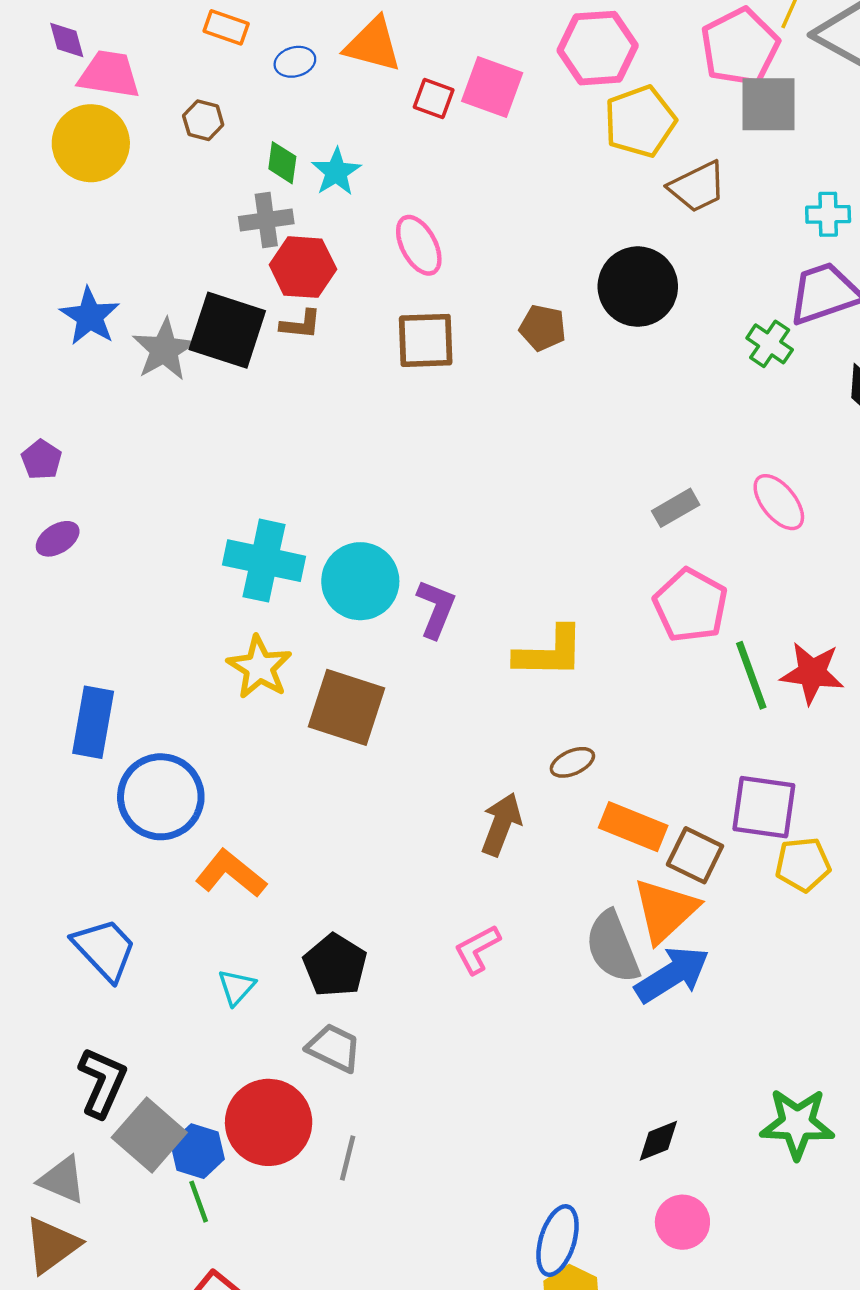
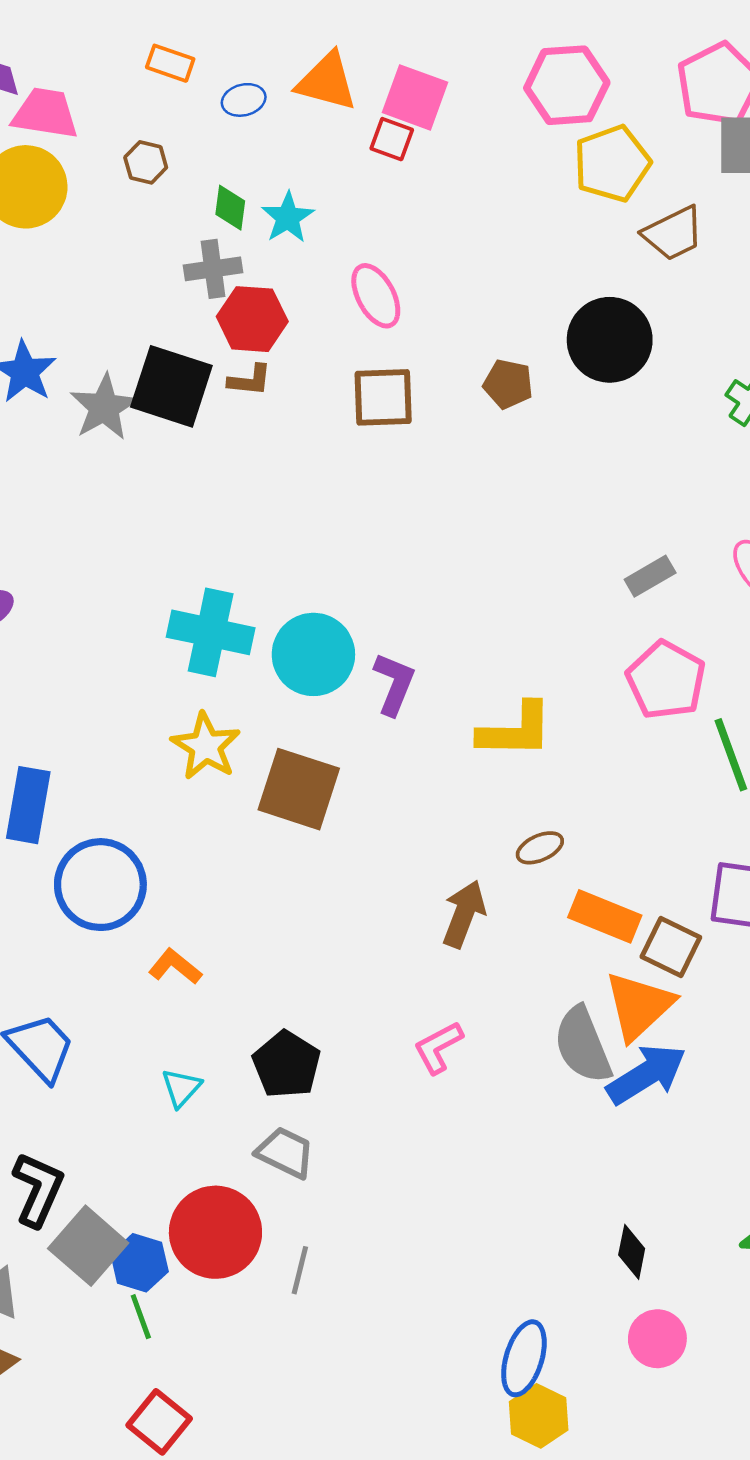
pink square: (492, 87) -> (415, 97), moved
orange L-shape: (231, 874) -> (175, 967), size x0.7
black diamond: (658, 1141) -> (632, 1252), turned -57

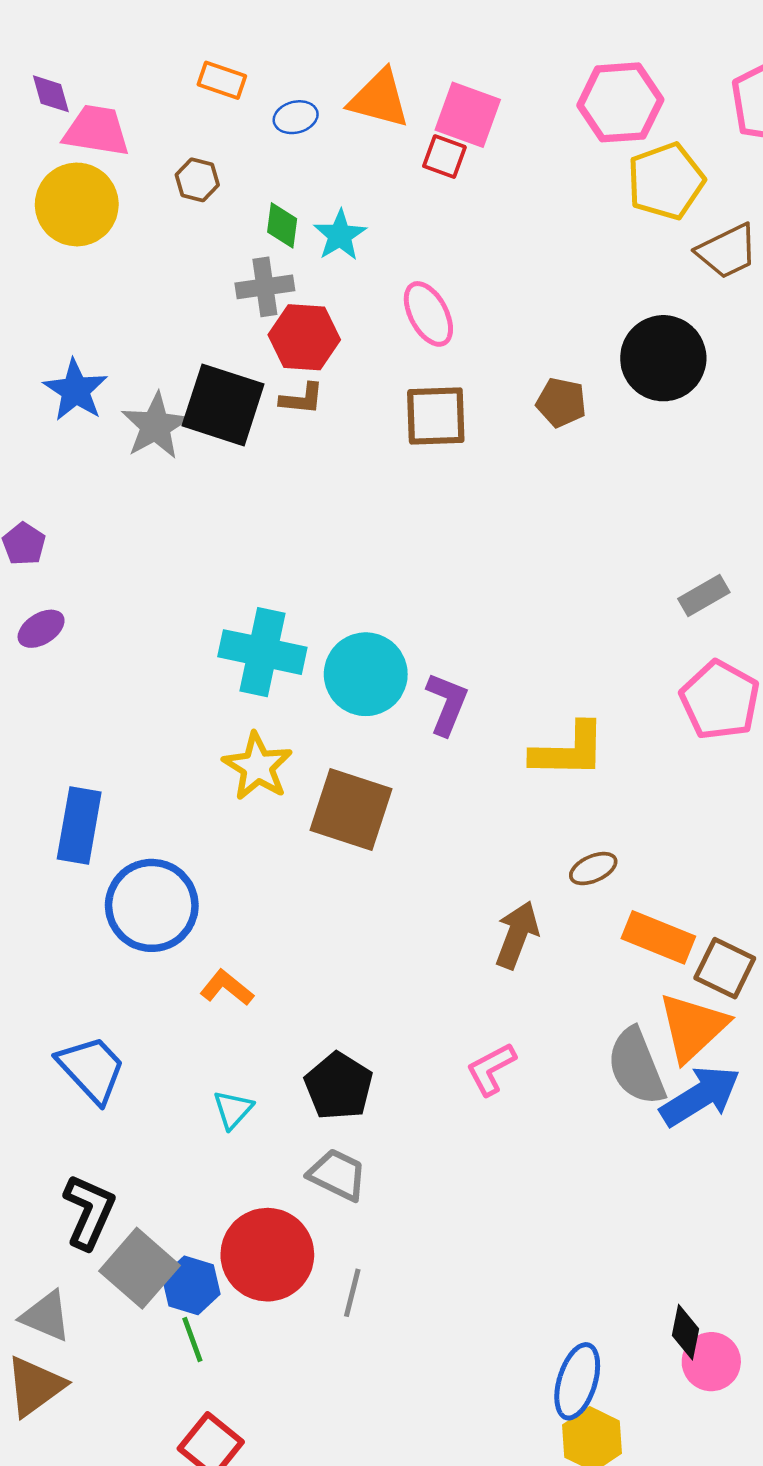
black diamond: (632, 1252) -> (685, 1332), moved

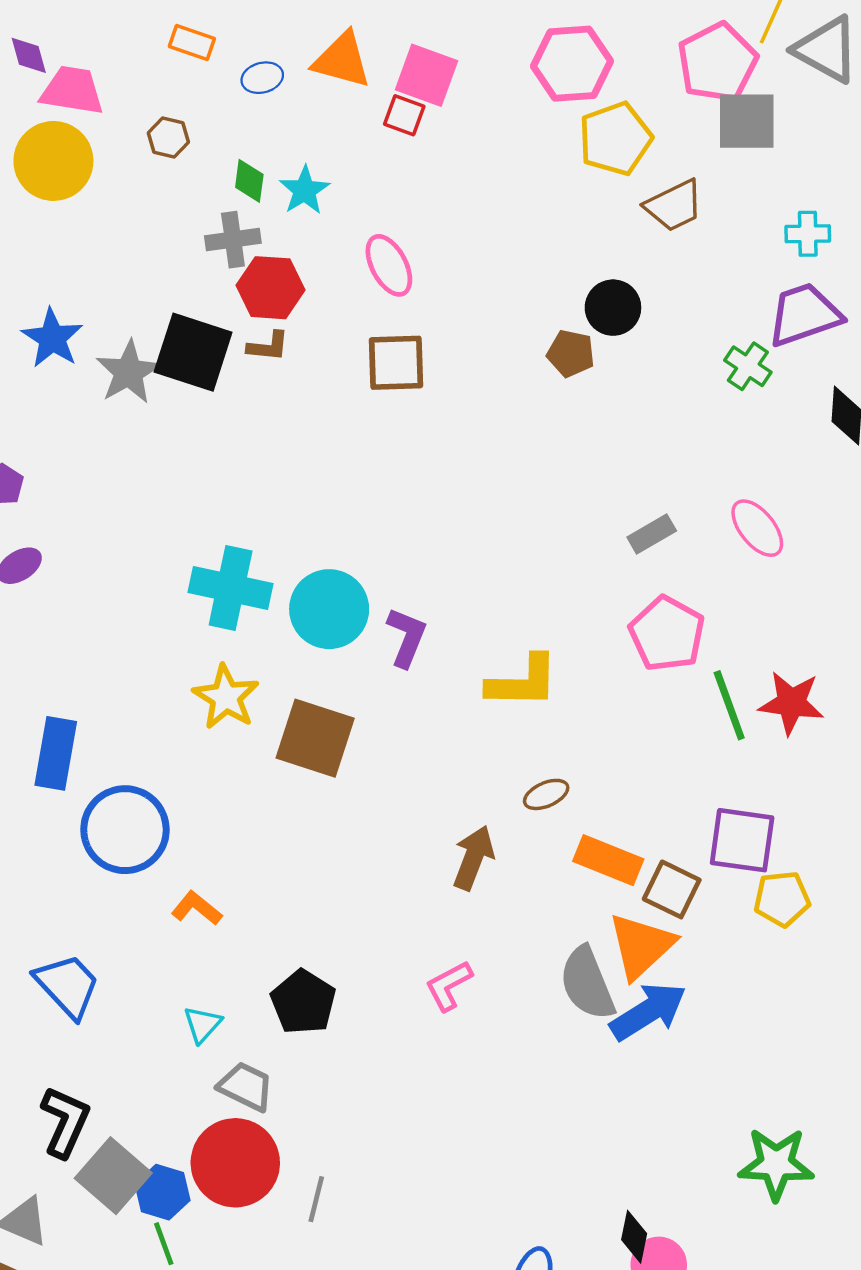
black circle: (663, 358) -> (613, 308), size x0.7
brown pentagon: (561, 402) -> (571, 353), moved
gray trapezoid: (337, 1175) -> (246, 1087), moved

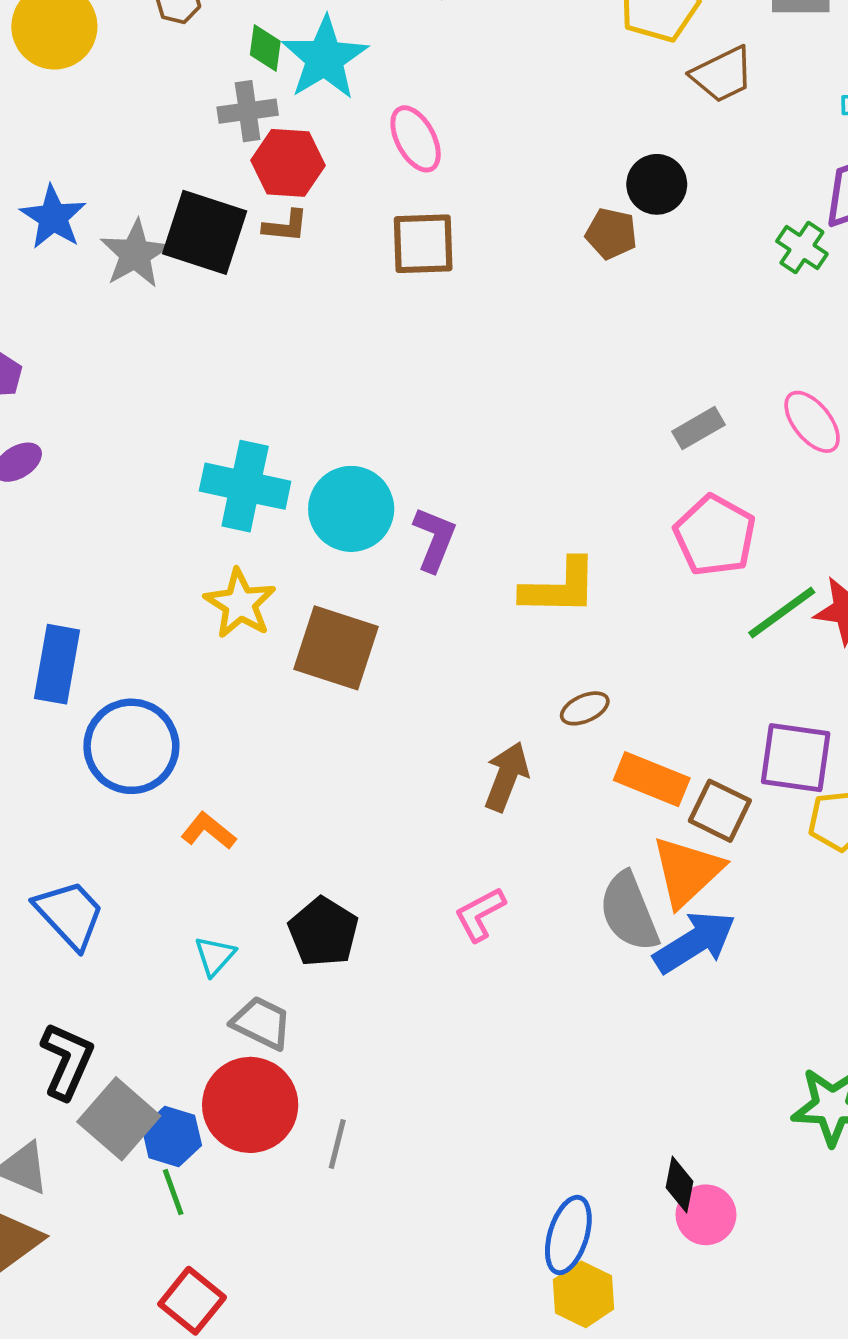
cyan star: (304, 190) -> (325, 58), size x1.6
green line: (729, 705) -> (782, 612), turned 74

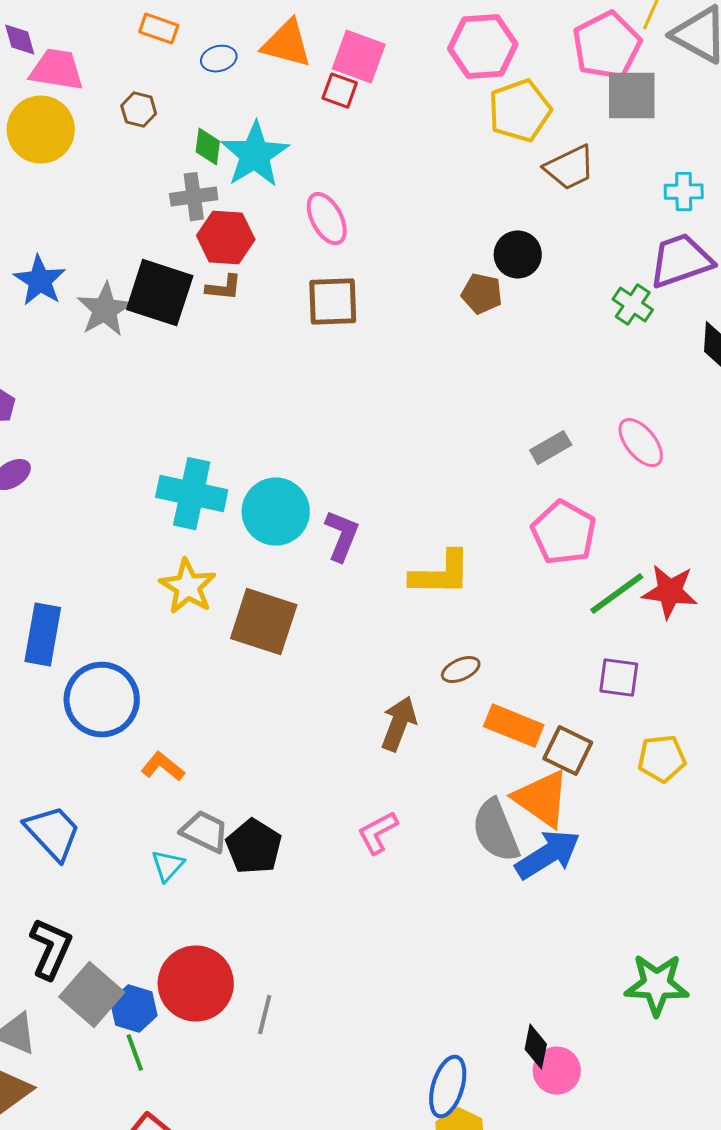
purple square: (796, 758) -> (619, 678), moved, size x0.7
orange triangle: (687, 871) -> (542, 799), turned -42
gray trapezoid: (261, 1023) -> (205, 832), moved

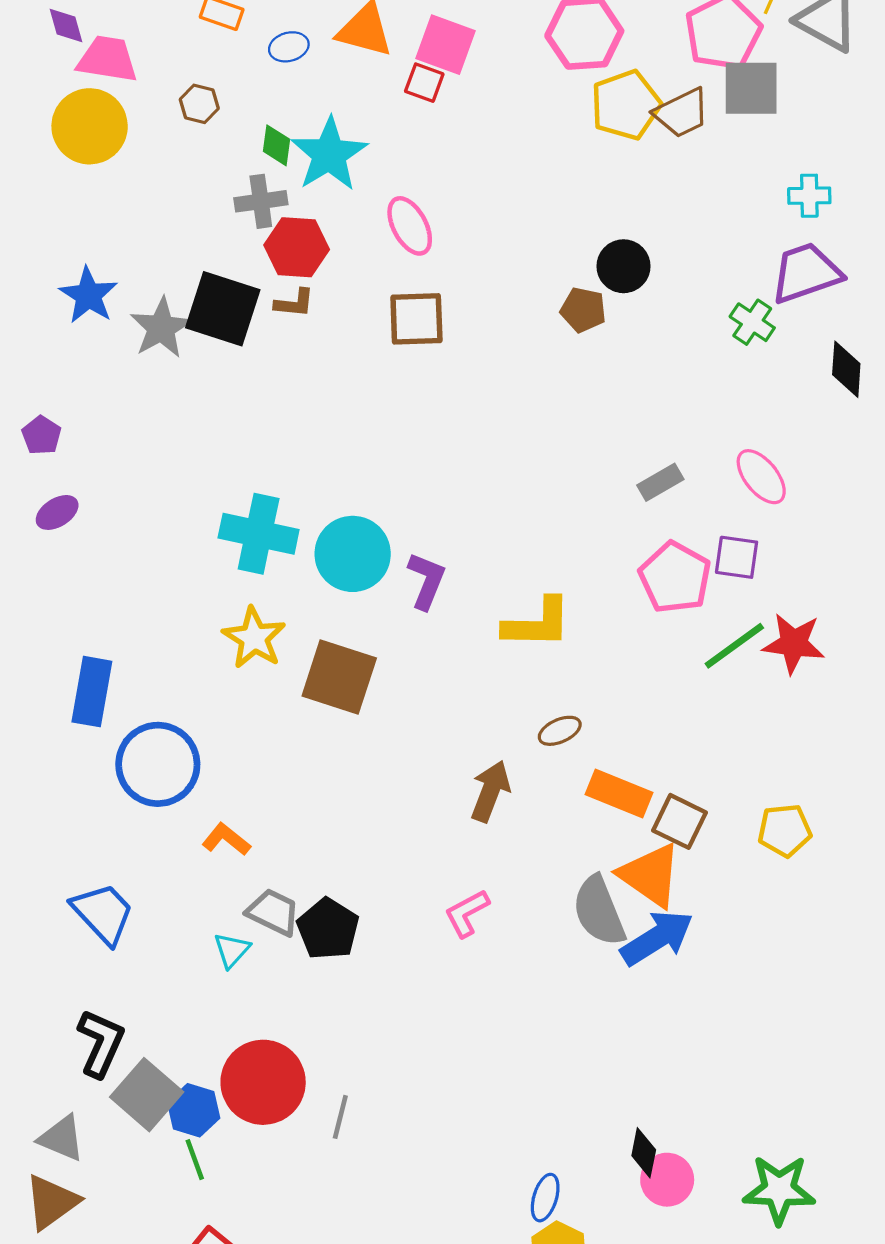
brown trapezoid: (570, 168) -> (682, 113), moved
purple square: (619, 678) -> (737, 557), moved
green star: (657, 985) -> (779, 1190), moved
blue ellipse: (448, 1087) -> (545, 1198), size x0.7

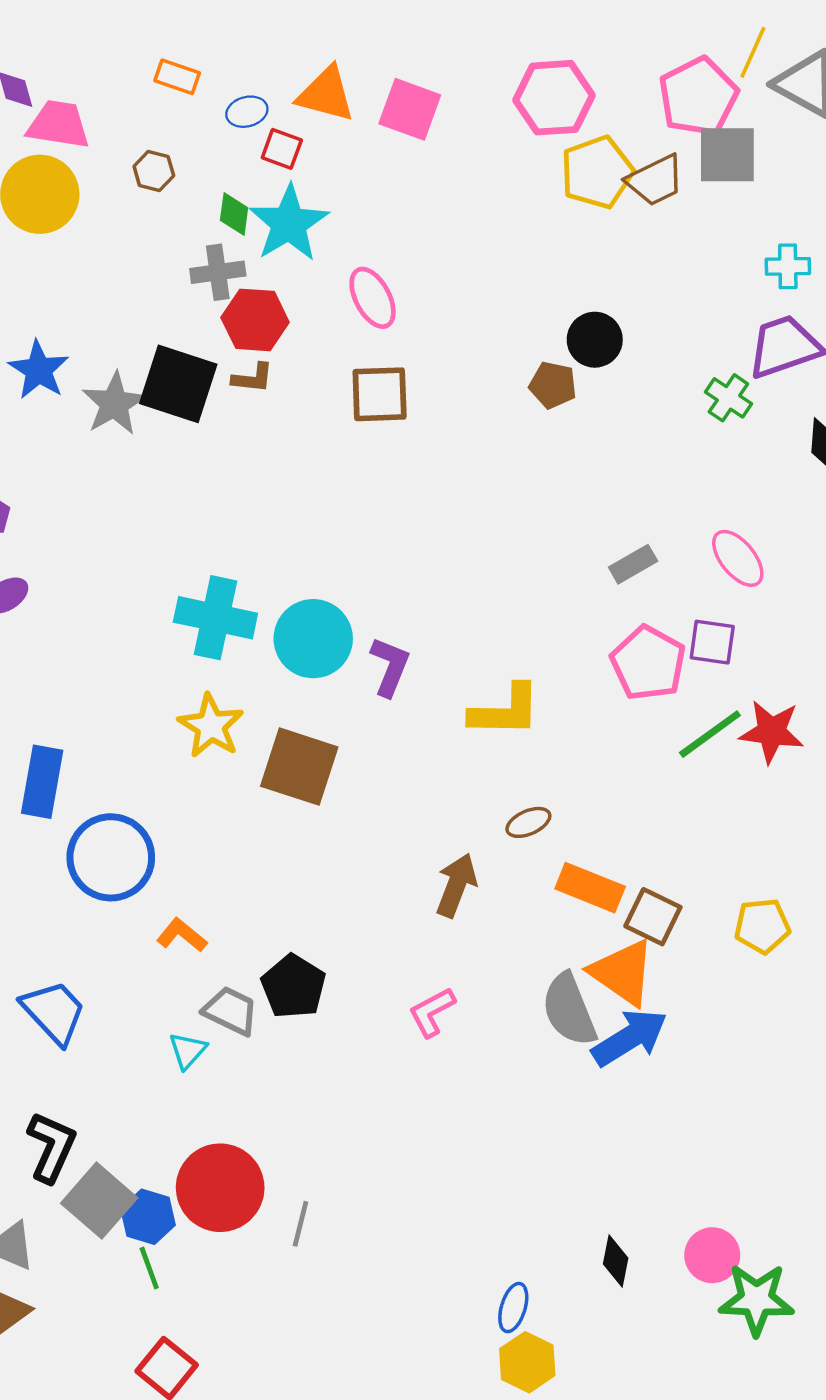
red square: (424, 83) -> (282, 149), moved
black pentagon: (328, 929) -> (293, 986), moved
pink circle: (667, 1180) -> (712, 1255), moved

